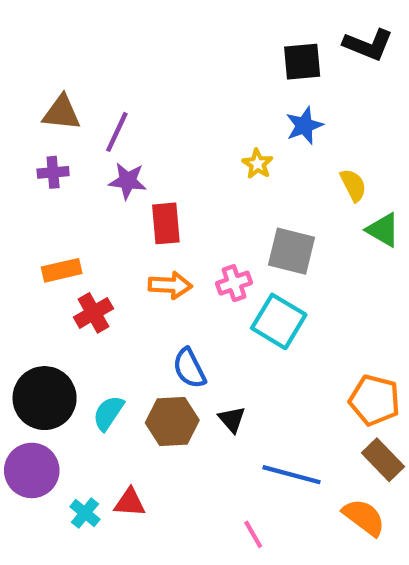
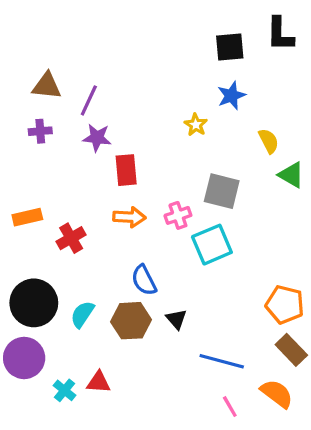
black L-shape: (368, 45) -> (280, 34), turned 69
orange rectangle: (62, 270) -> (27, 217), moved
cyan square: (279, 321) -> (212, 245), turned 36
pink line: (253, 534) -> (230, 407), moved

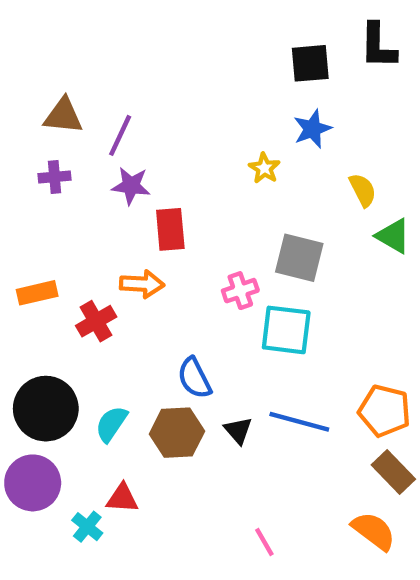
orange arrow: (129, 217) -> (142, 284), moved
cyan square: (212, 245) -> (286, 330), turned 30
blue line: (222, 361) -> (299, 422), moved
red triangle: (99, 382) -> (122, 498), moved
pink line: (230, 407) -> (264, 542), moved

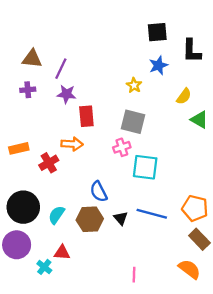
black L-shape: (378, 46) -> (192, 51), moved
yellow semicircle: (363, 190) -> (184, 96), turned 63
gray square: (299, 258) -> (133, 122), moved
pink line: (264, 542) -> (134, 275), turned 32

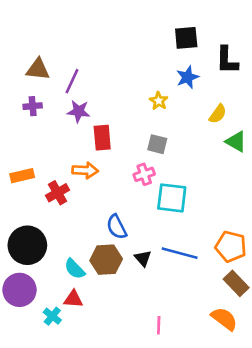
gray square: (133, 122) -> (157, 144), size x0.7
cyan semicircle: (56, 215) -> (75, 269), moved, turned -78

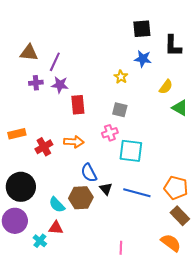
blue star: (188, 77) -> (143, 59), turned 30
purple cross: (33, 106) -> (36, 83), moved
orange arrow: (85, 170) -> (74, 142), moved
black triangle: (143, 258) -> (106, 189), moved

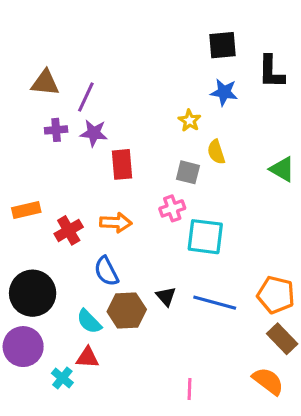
yellow semicircle: (166, 87) -> (216, 152), moved, turned 126
blue semicircle: (89, 173) -> (106, 271), moved

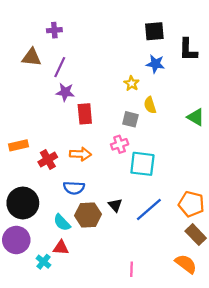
purple cross: (56, 130) -> (54, 30), moved
blue semicircle: (106, 271) -> (74, 188), turned -60
blue line: (215, 303) -> (149, 210), turned -56

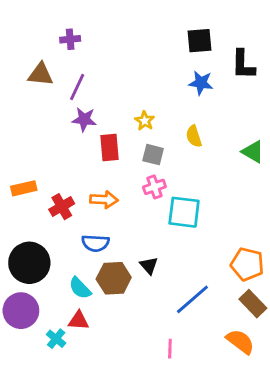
yellow star: (132, 83) -> (145, 121), moved
gray square: (130, 119) -> (153, 155), moved
blue line: (149, 210) -> (192, 299), moved

